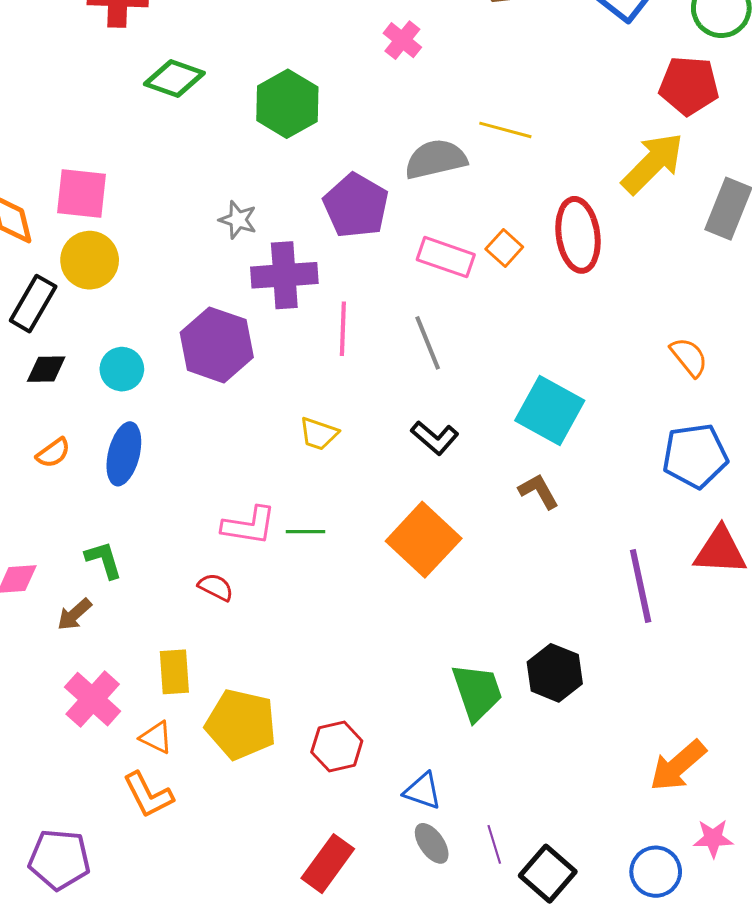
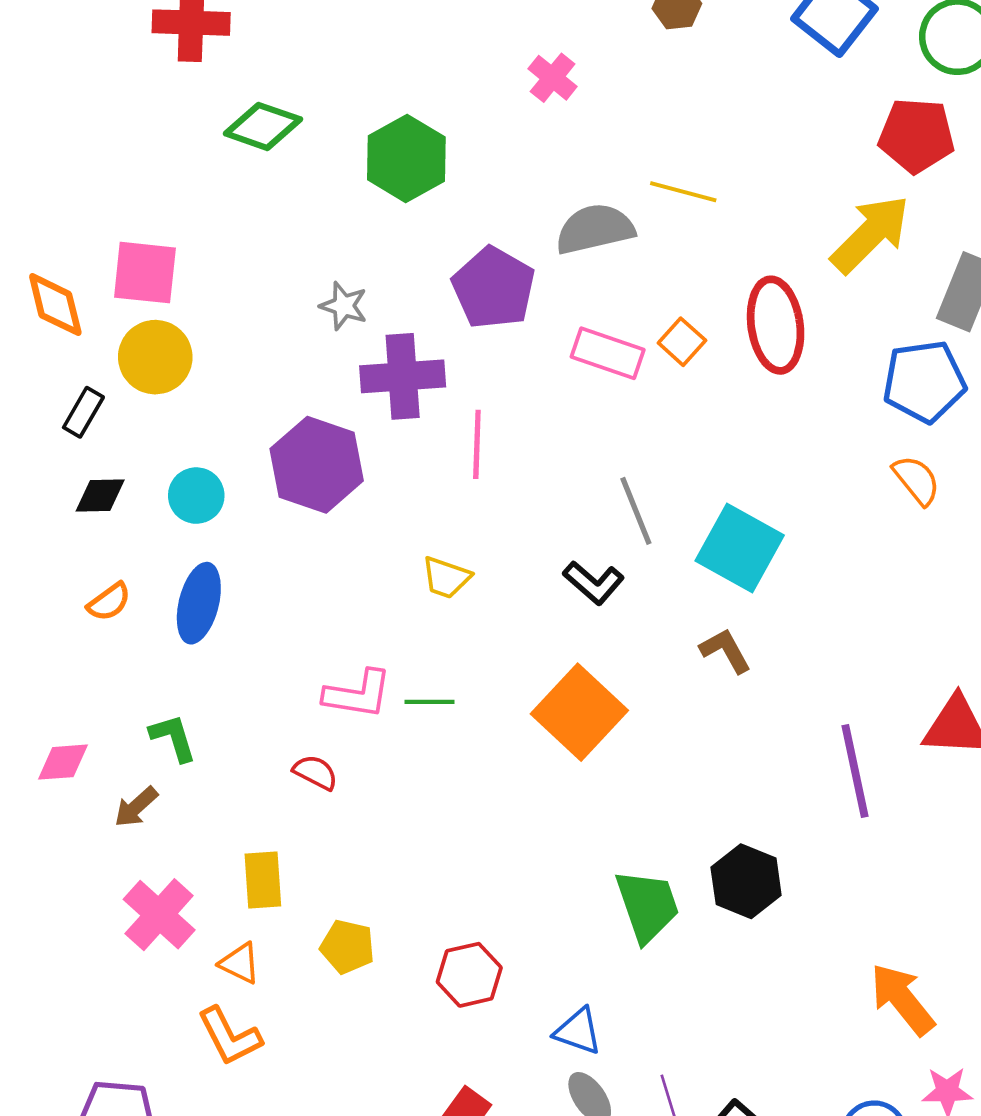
black rectangle: (33, 304) -> (83, 412), size x0.7
gray line: (428, 343) -> (636, 511), moved
blue pentagon: (695, 456) -> (924, 381), moved
yellow pentagon: (241, 724) -> (347, 947), size x0.6
orange arrow: (678, 766) -> (902, 999), turned 92

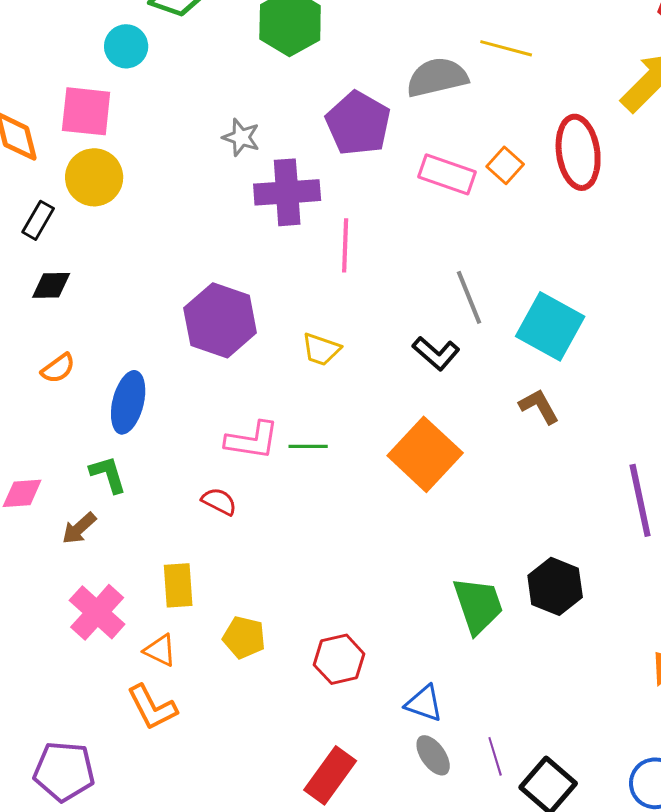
purple hexagon: (317, 465) -> (220, 320), moved
cyan circle: (196, 496) -> (126, 46), moved
blue ellipse: (199, 603) -> (128, 402), moved

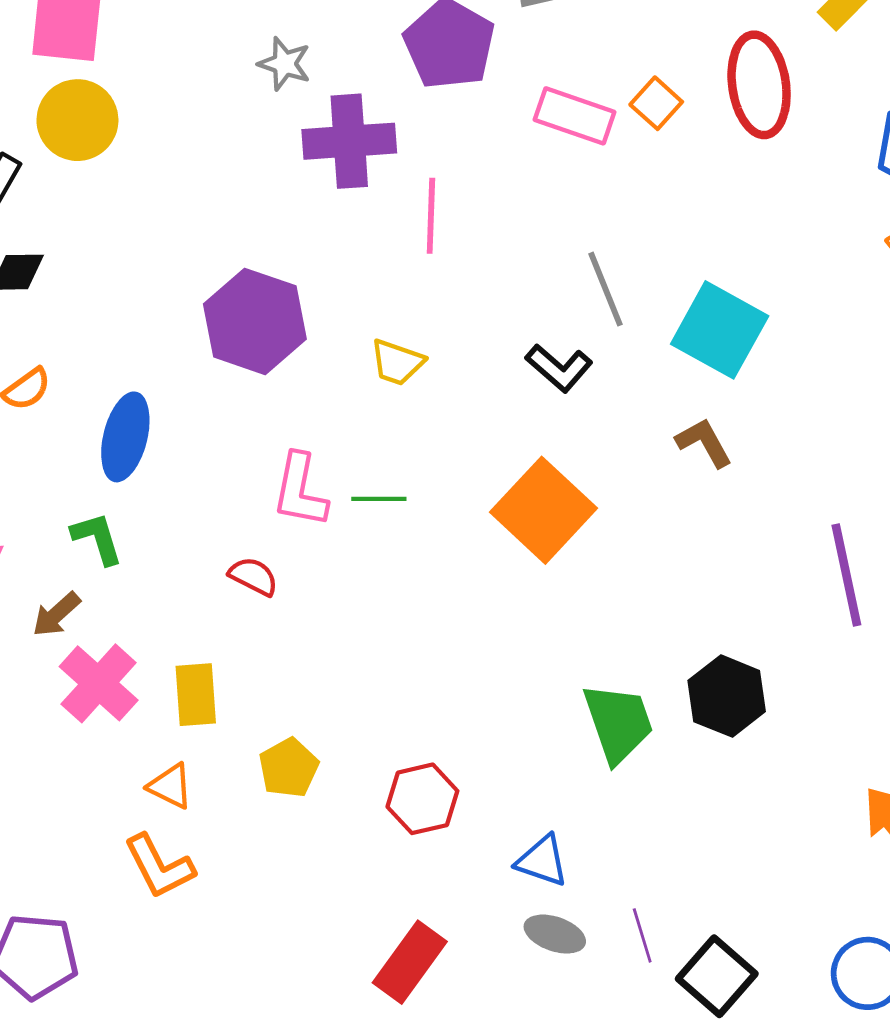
pink L-shape: (252, 440) -> (300, 490), turned 92
pink cross: (97, 612) -> (99, 683), moved
yellow pentagon: (244, 637) -> (289, 768), turned 30
gray ellipse: (433, 755) -> (555, 934), turned -36

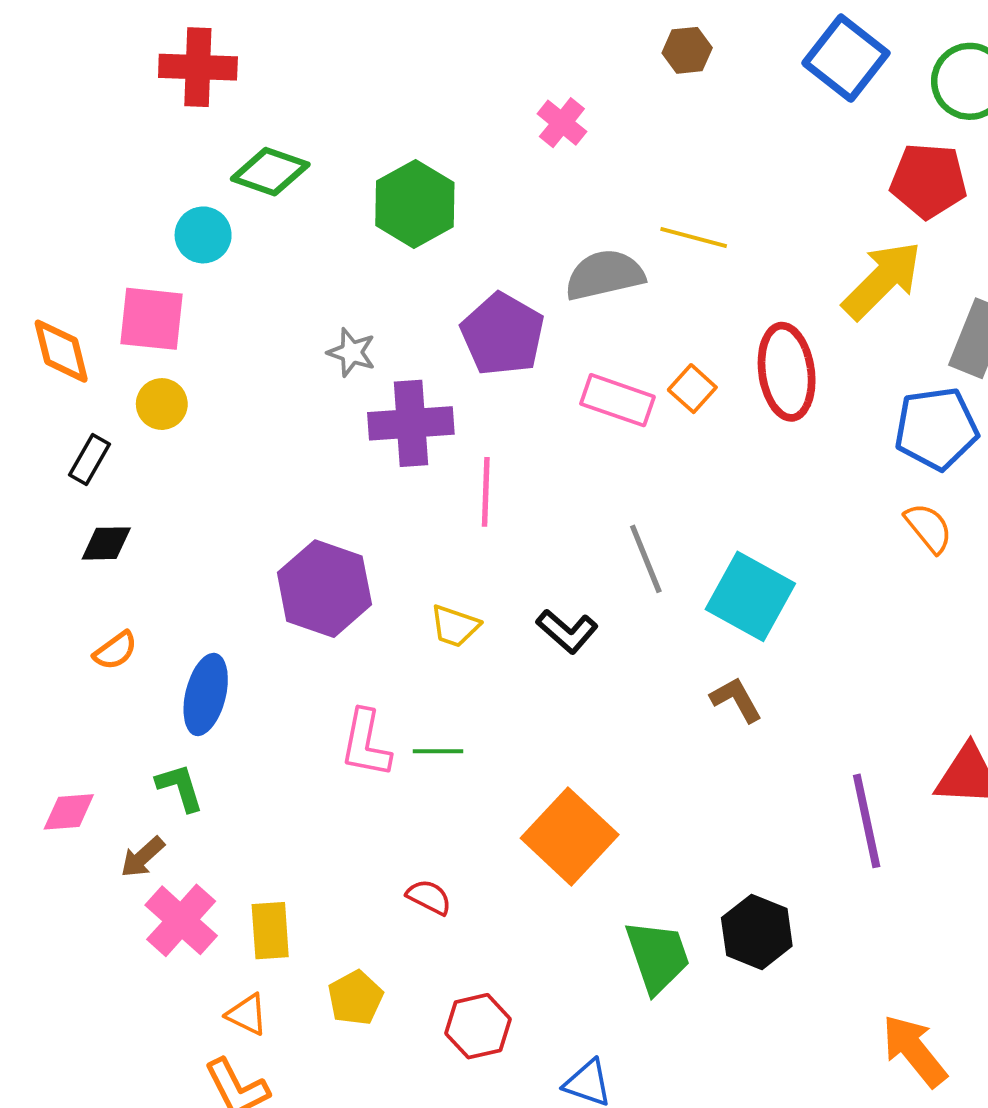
yellow circle: (77, 120) -> (162, 404), size x0.7
black L-shape: (559, 368) -> (567, 631), moved
orange square: (544, 510) -> (570, 836), moved
red semicircle: (253, 576) -> (429, 897), moved

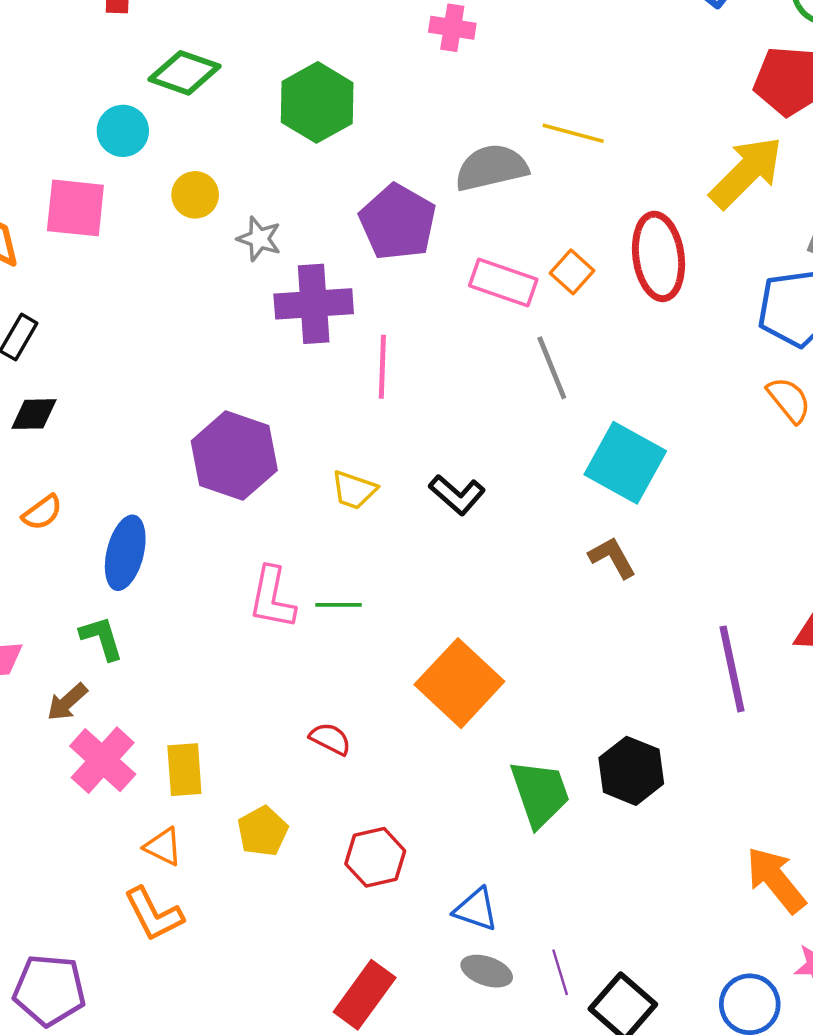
pink cross: (562, 123) -> (452, 28), turned -30
yellow circle: (162, 404) -> (195, 195), moved
gray line: (646, 559) -> (552, 368), moved

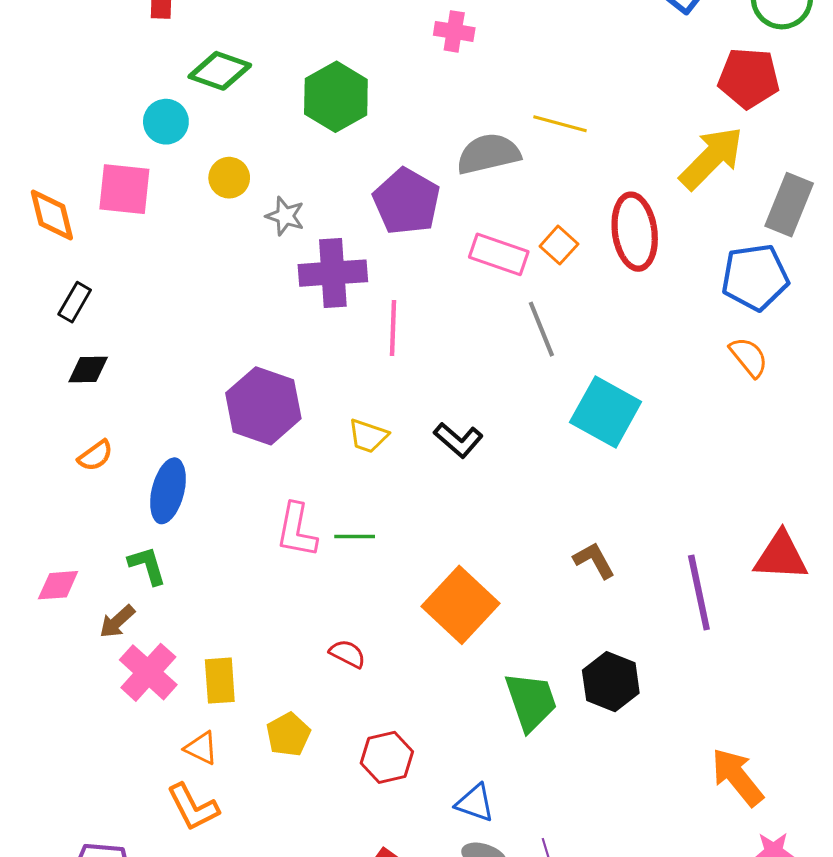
brown L-shape: (612, 557) -> (594, 560), moved

